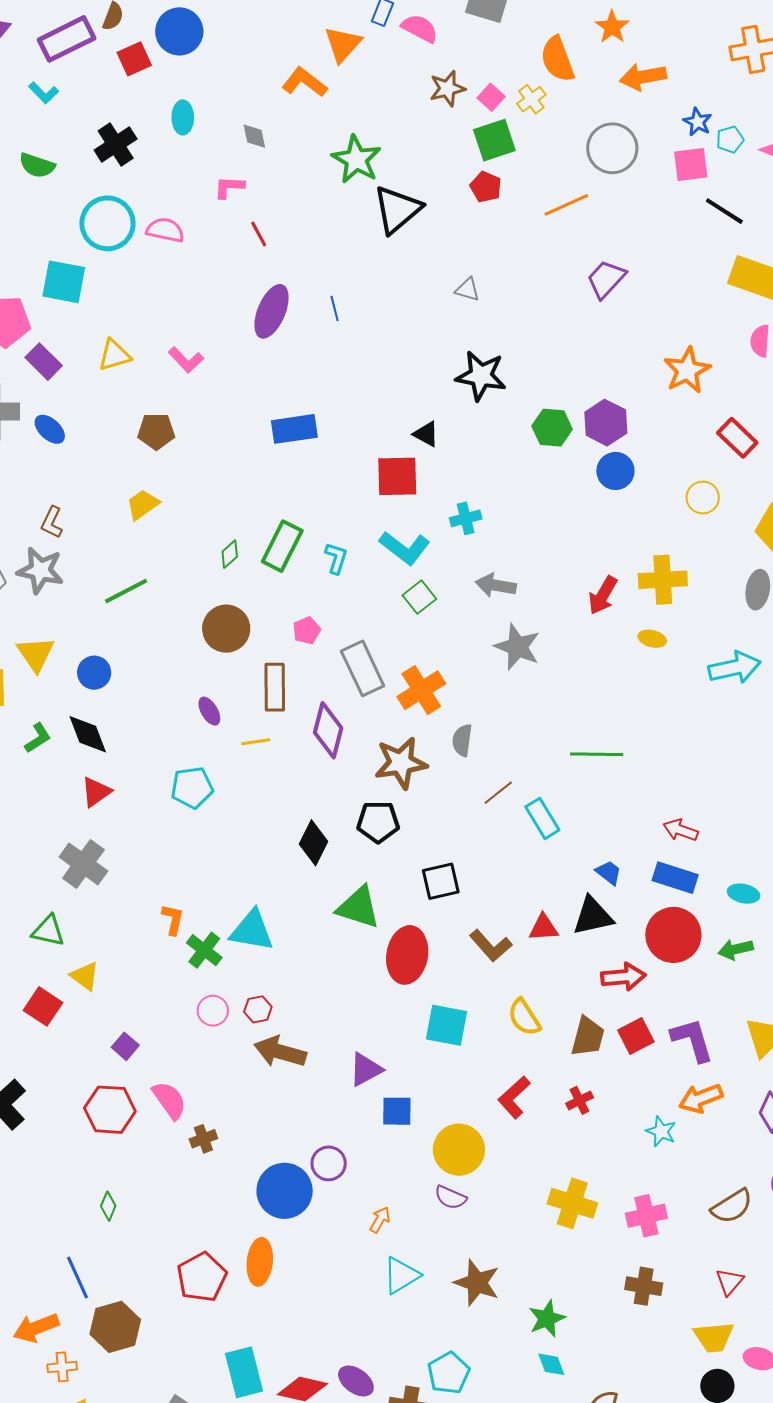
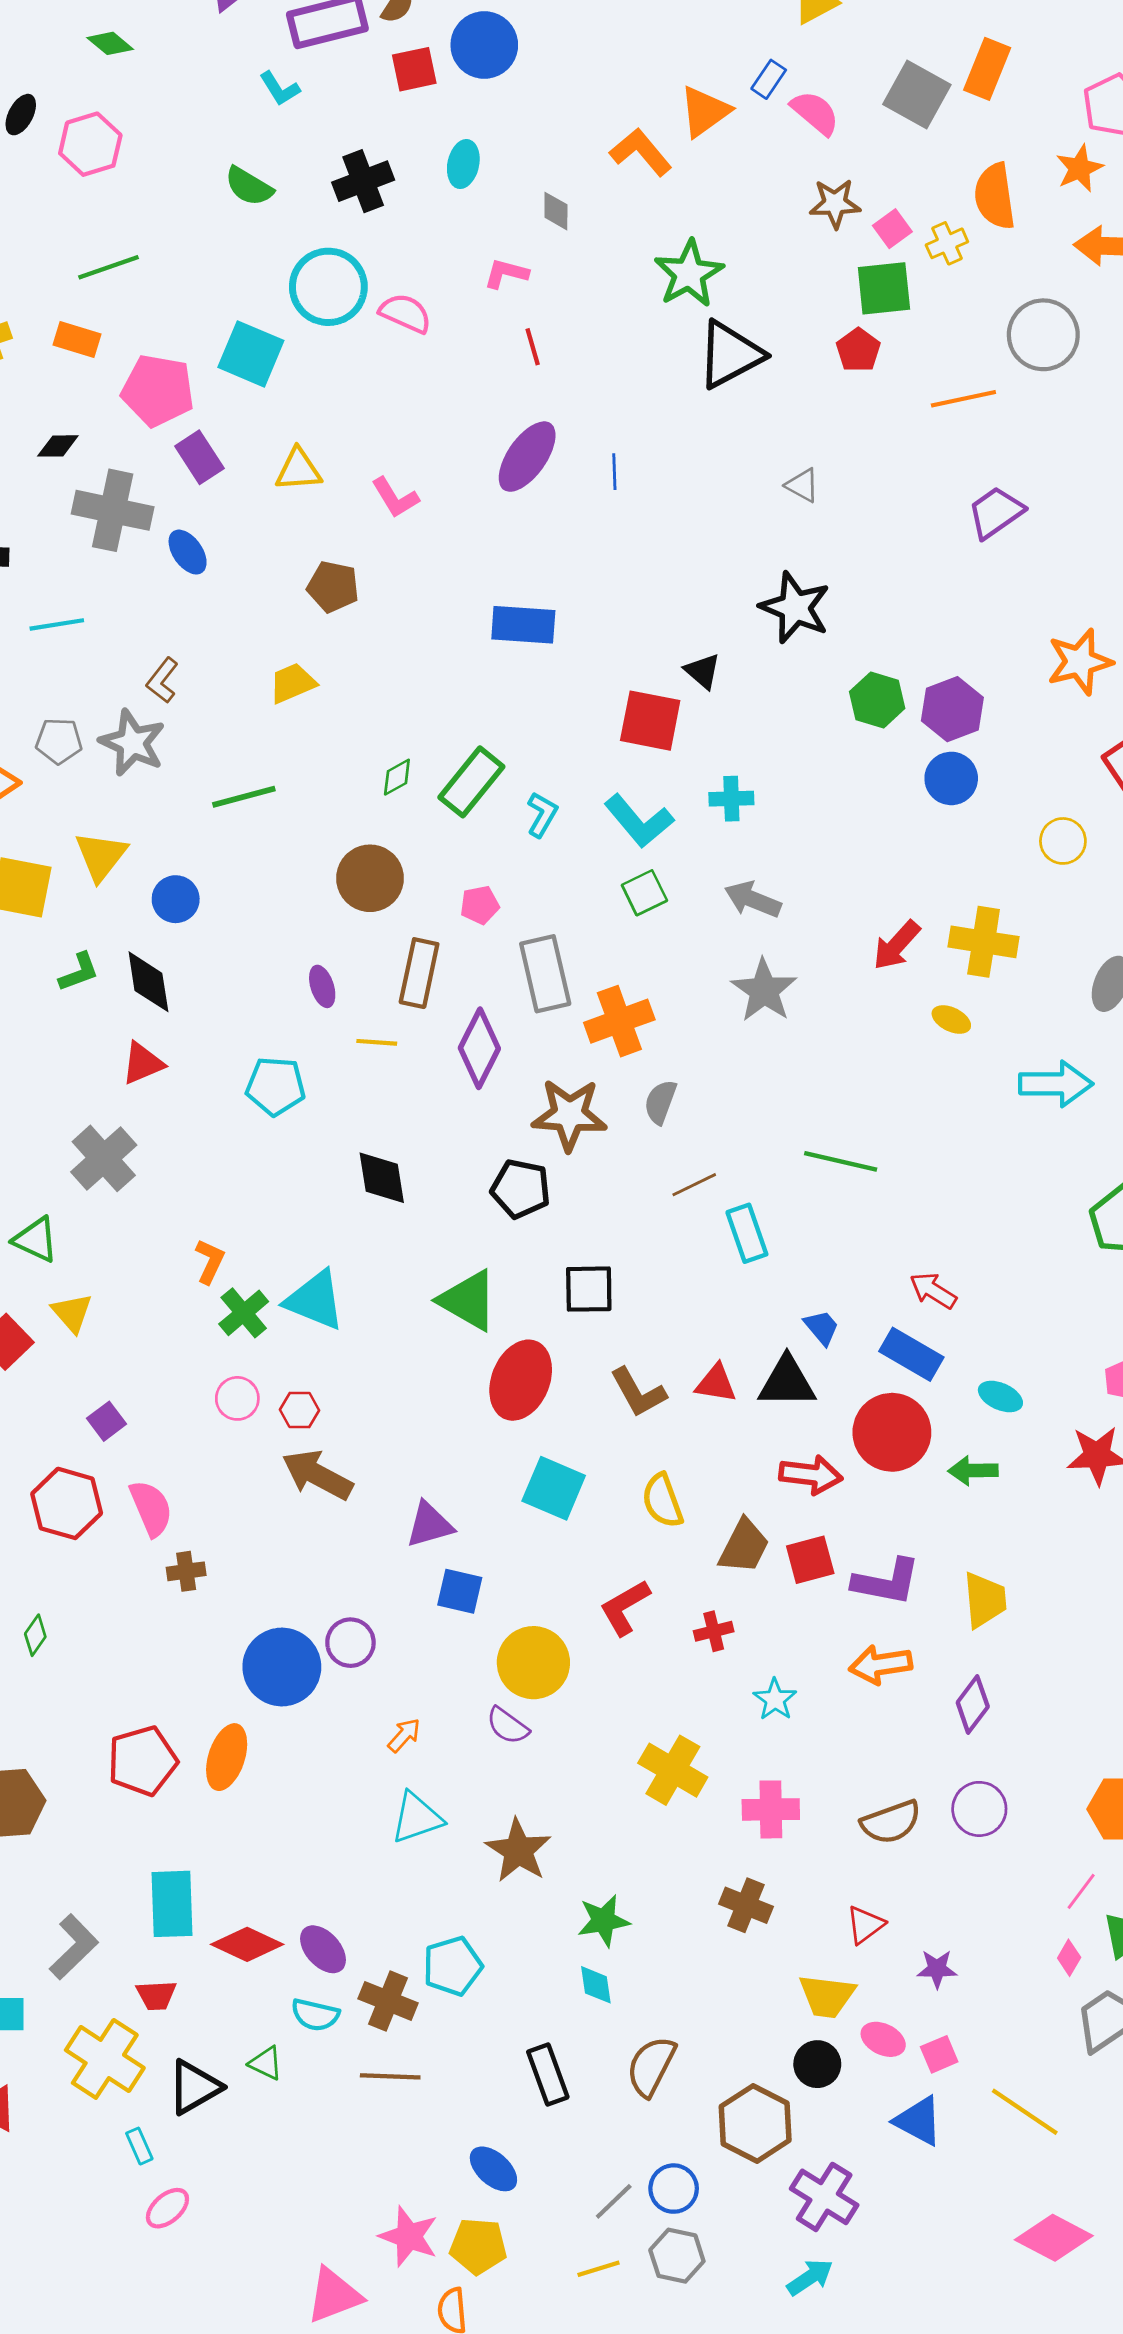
black diamond: (313, 843) -> (382, 1178), moved, turned -48
purple L-shape: (692, 1040) -> (886, 1582), turned 105
cyan star: (661, 1131) -> (775, 1699), moved

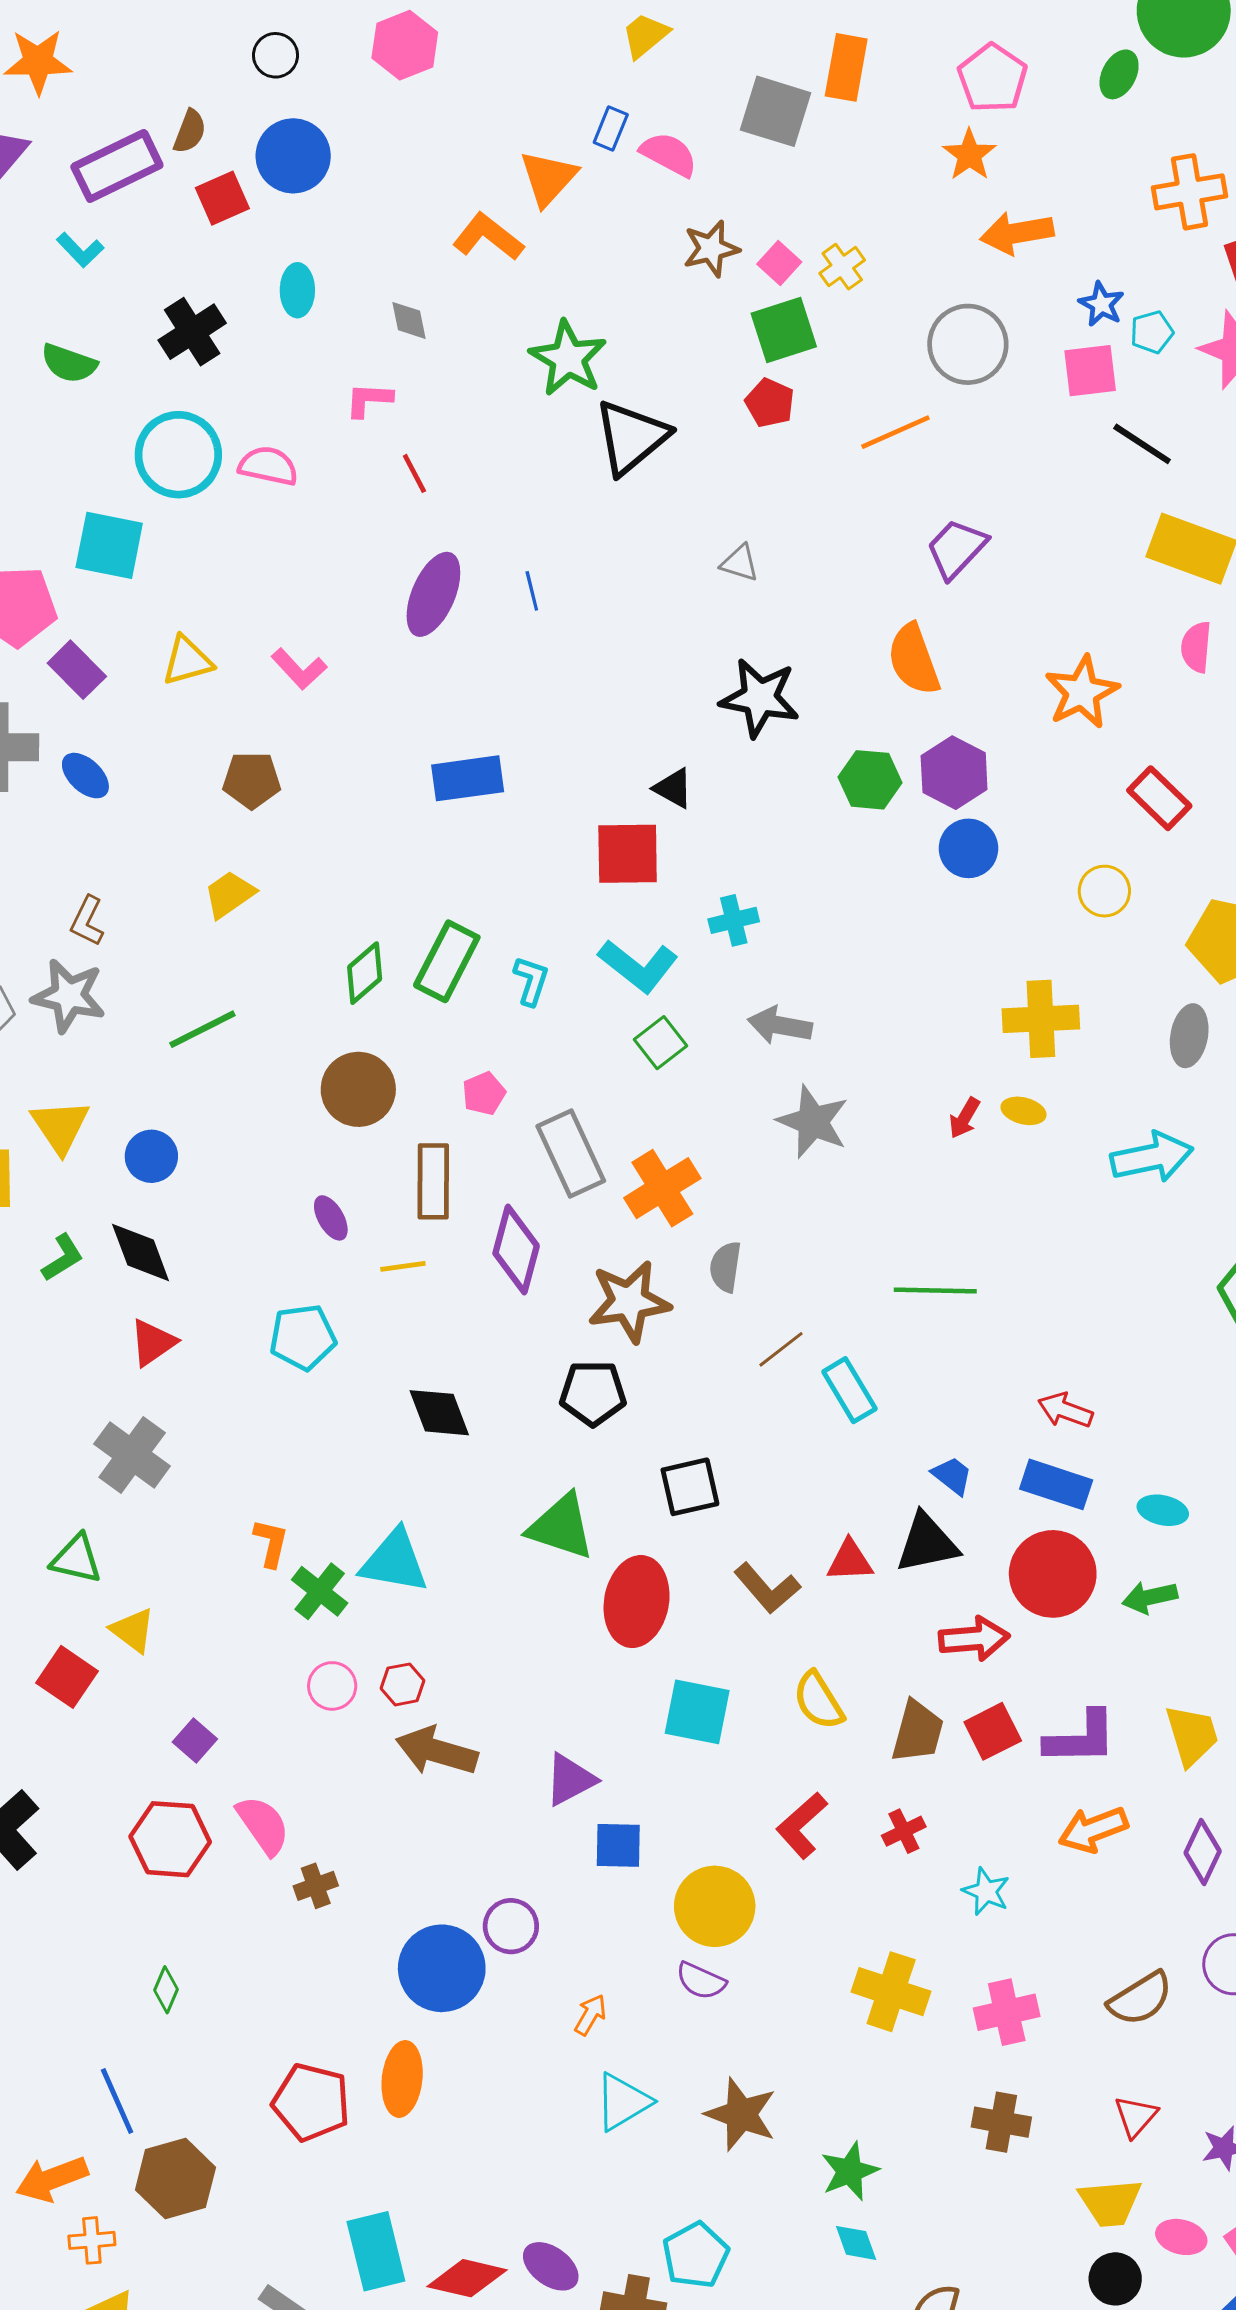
orange semicircle: (995, 196) -> (914, 659), moved
green diamond: (397, 777) -> (365, 973), size x1.4
red arrow: (897, 945) -> (964, 1118), moved, size x0.7
red pentagon: (142, 1761) -> (311, 2102), turned -30

